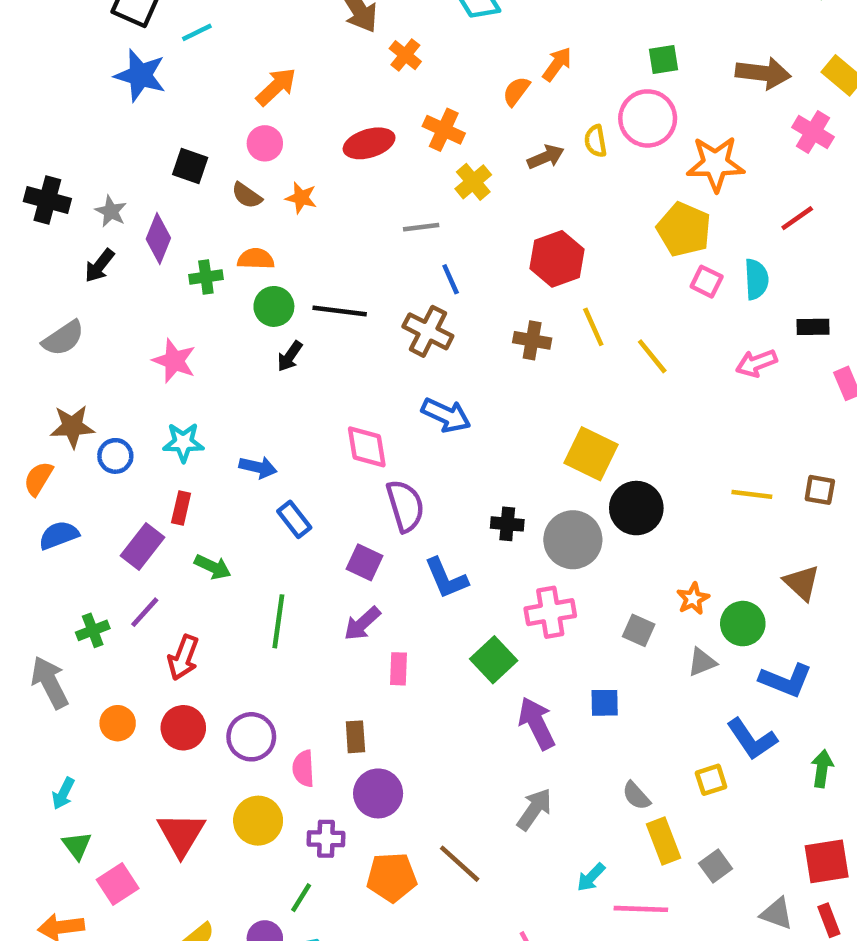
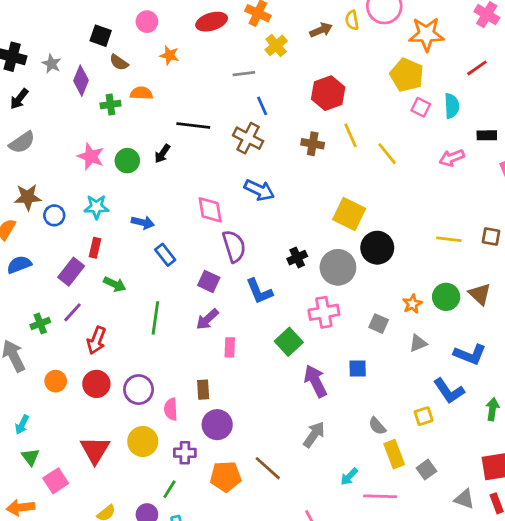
brown semicircle: (247, 195) -> (119, 62), moved
black arrow: (99, 266) -> (19, 99), moved
green circle: (274, 306) -> (127, 161), moved
black cross: (507, 524) -> (297, 258), turned -30
green circle: (743, 624) -> (446, 297), moved

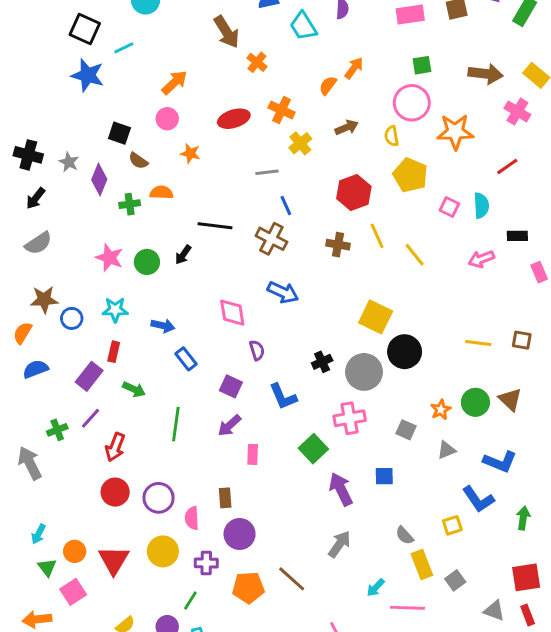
yellow semicircle: (352, 20) -> (392, 136), moved
yellow pentagon: (407, 75) -> (410, 175), moved
purple semicircle: (234, 246) -> (257, 350), size x0.6
orange circle: (56, 381) -> (75, 551), moved

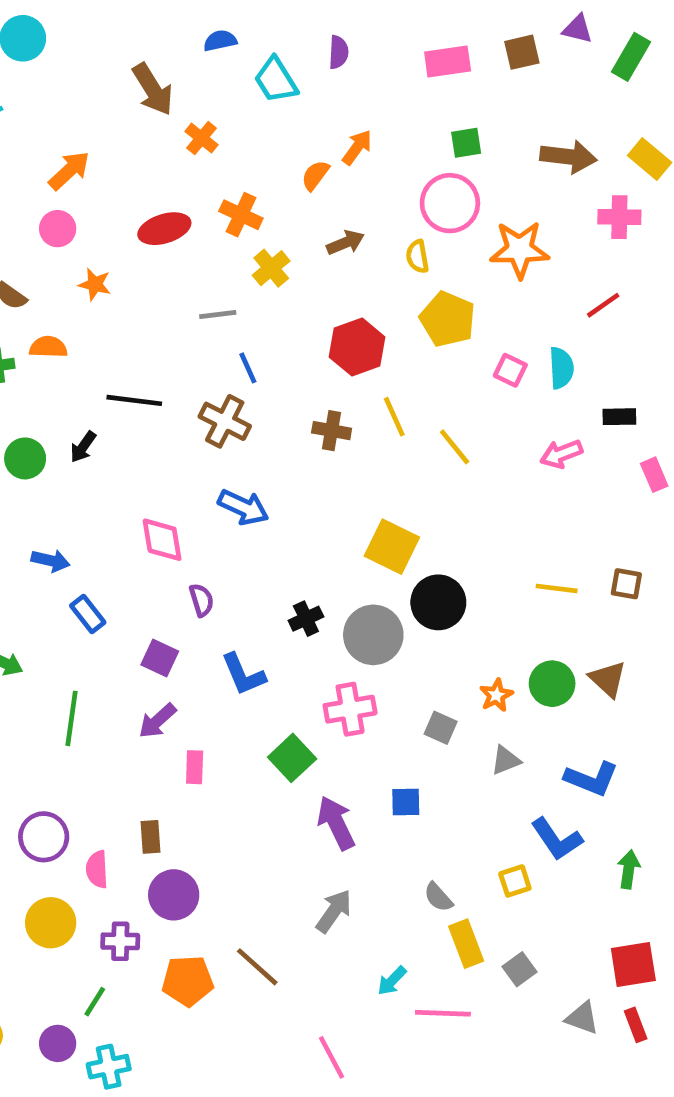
pink cross: (517, 111) -> (619, 217), turned -30

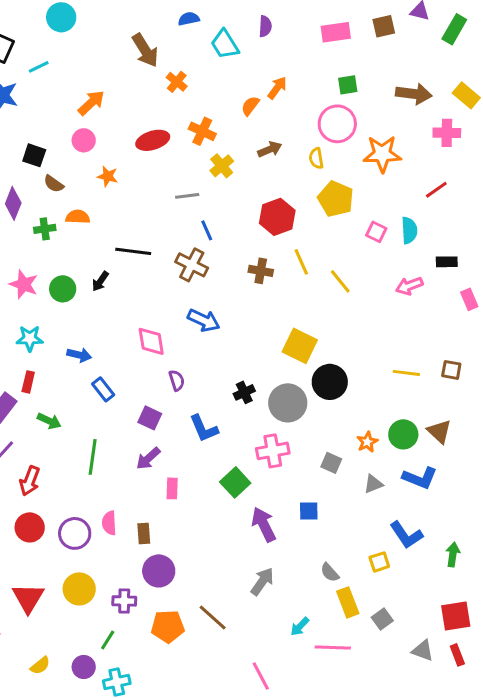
blue L-shape: (592, 779) -> (420, 478), moved
pink semicircle: (97, 869) -> (109, 523), moved

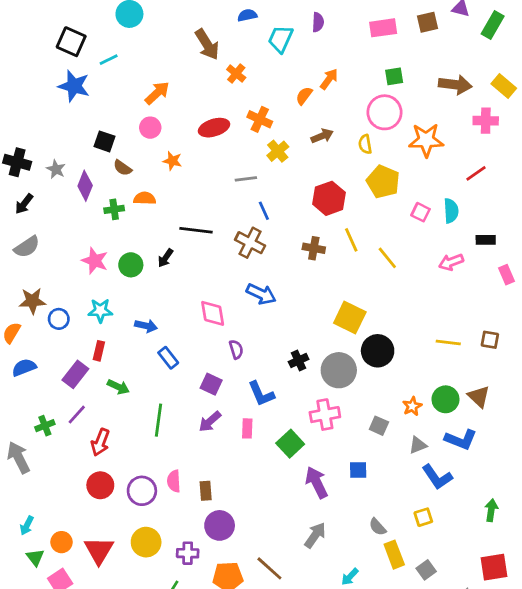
cyan trapezoid: (225, 44) -> (281, 39), turned 56
pink rectangle: (172, 488) -> (247, 428), moved
blue L-shape: (406, 535) -> (437, 477), moved

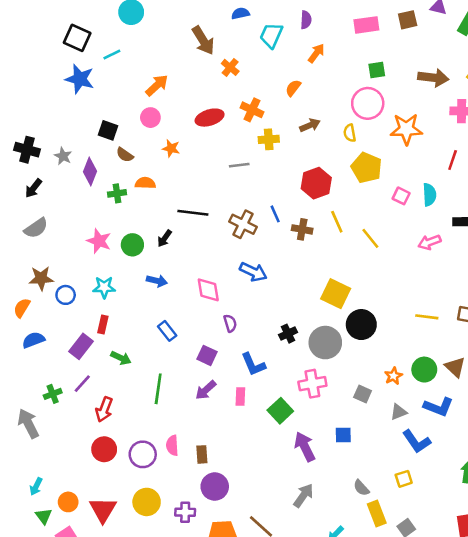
orange arrow: (329, 79) -> (316, 53), moved
yellow cross: (278, 151) -> (269, 139), turned 36
red line: (476, 173) -> (453, 160), turned -36
blue line: (264, 211) -> (275, 214), moved
blue arrow: (146, 326) -> (157, 281), moved

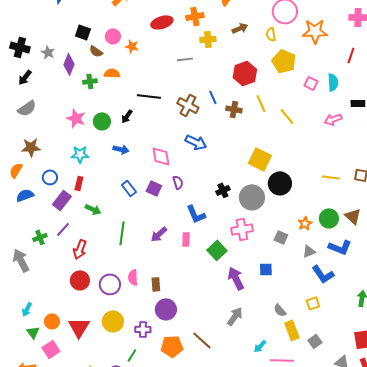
orange cross: (252, 110) -> (195, 16), turned -36
pink circle: (150, 118) -> (113, 36), moved
blue circle: (66, 295) -> (50, 177), moved
purple square: (207, 355) -> (154, 188), moved

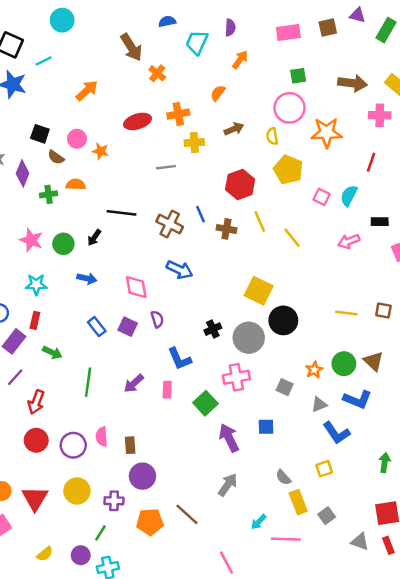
cyan semicircle: (333, 82) -> (349, 196), turned -150

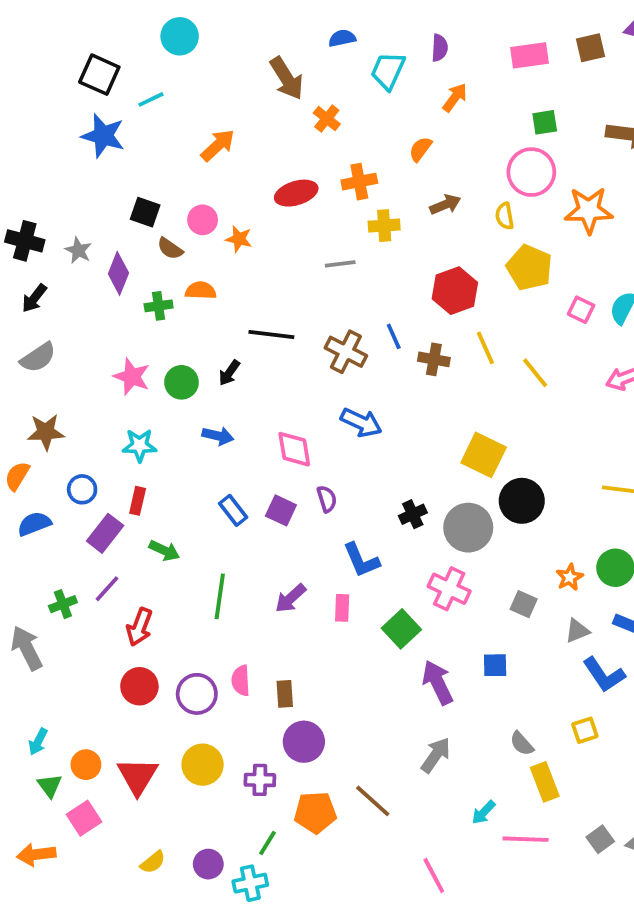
pink cross: (236, 377) -> (449, 589), turned 35
gray square: (327, 516) -> (600, 839), moved
green line: (100, 533) -> (268, 843), moved

